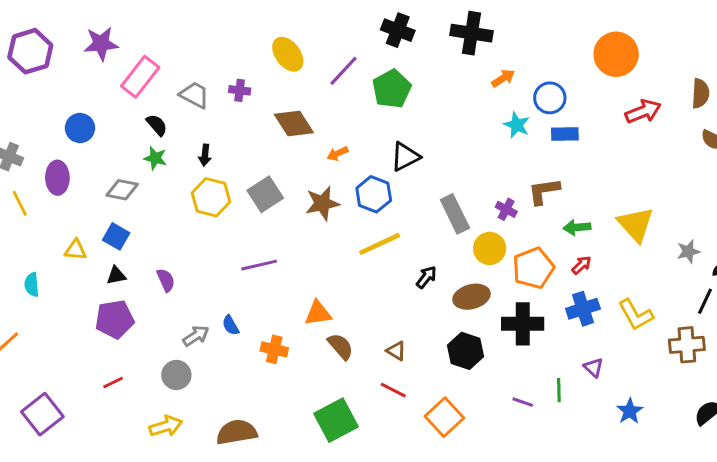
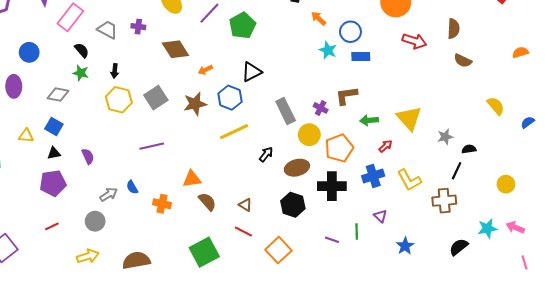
orange arrow: (503, 78) -> (319, 18), turned -105
red arrow: (643, 111) -> (414, 41), turned 40
red arrow: (581, 265) -> (385, 146), moved

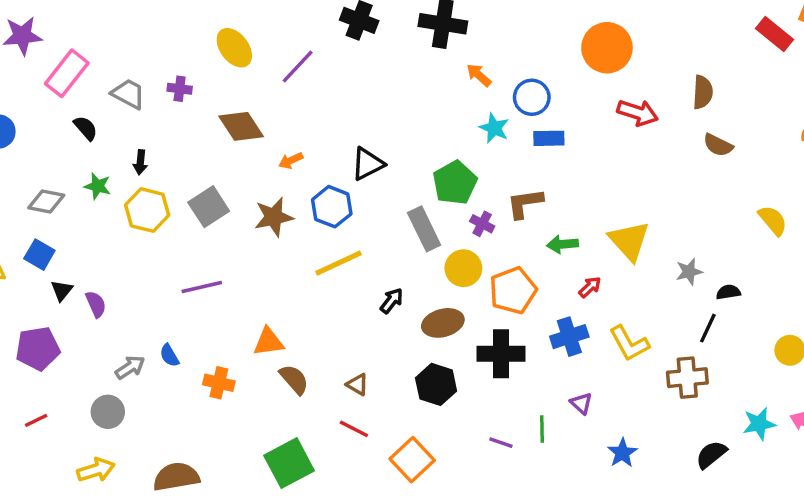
green pentagon: (242, 26) -> (455, 183), moved
green star: (81, 73) -> (98, 186), moved
black triangle: (54, 153) -> (62, 290), moved, turned -40

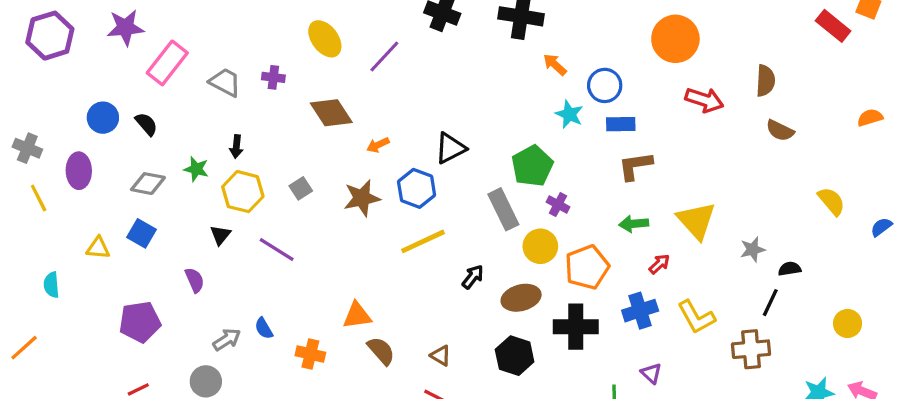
black semicircle: (86, 128) -> (146, 124), moved
brown L-shape: (525, 203) -> (635, 166), moved
gray square: (209, 207) -> (301, 188), size x0.6
purple line: (202, 287) -> (277, 249), moved, turned 45
black triangle: (62, 290) -> (220, 235), moved

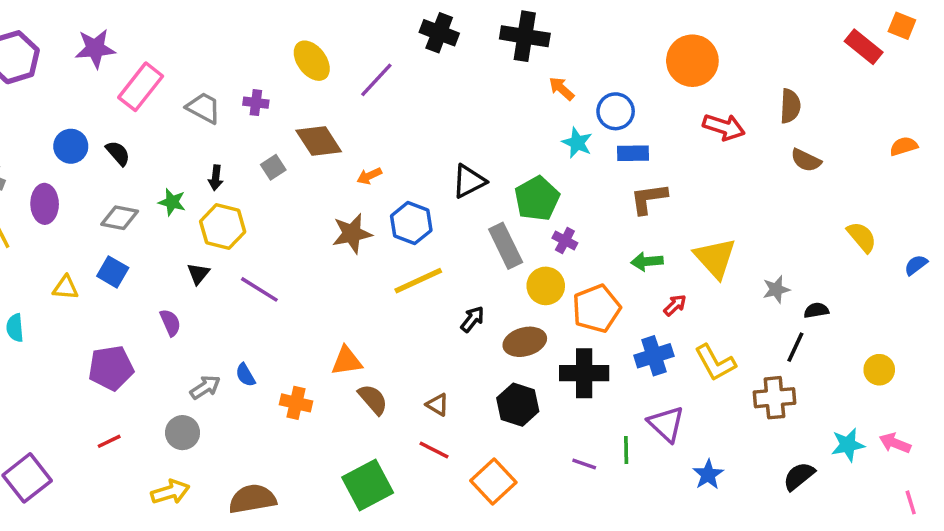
black triangle: (450, 148) -> (469, 181), moved
gray square: (301, 188) -> (273, 167), moved
purple triangle: (651, 373) -> (666, 424), size x1.6

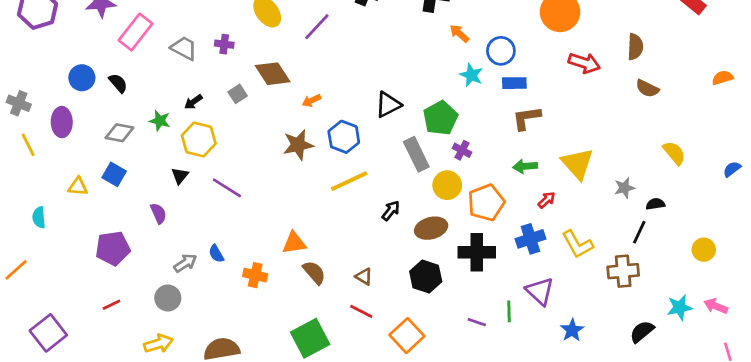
black arrow: (216, 178) -> (193, 102), turned 48
yellow semicircle: (862, 237) -> (674, 153), moved

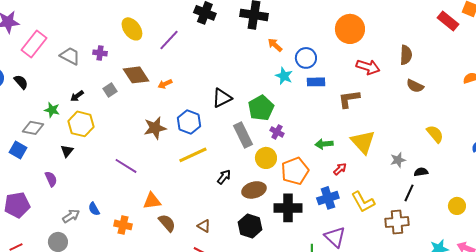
orange arrow: (312, 101) -> (165, 84), moved
brown L-shape: (526, 118) -> (349, 99), moved
gray diamond: (119, 133) -> (33, 128), moved
purple line: (227, 188) -> (126, 166), moved

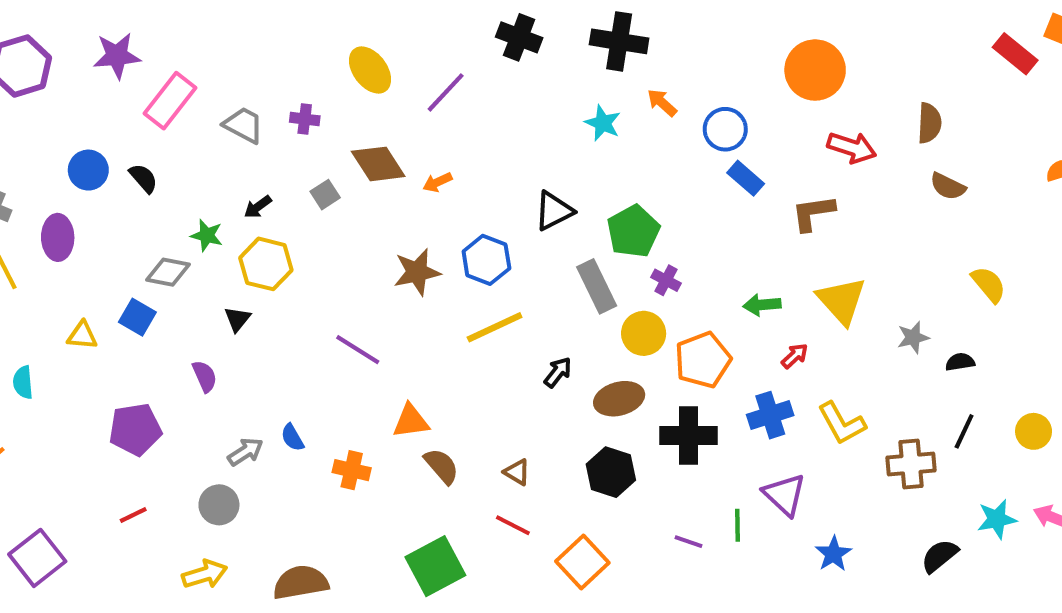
cyan star: (284, 76) -> (603, 123), moved
blue rectangle: (316, 82) -> (746, 178), turned 42
black line: (409, 193) -> (964, 431), moved

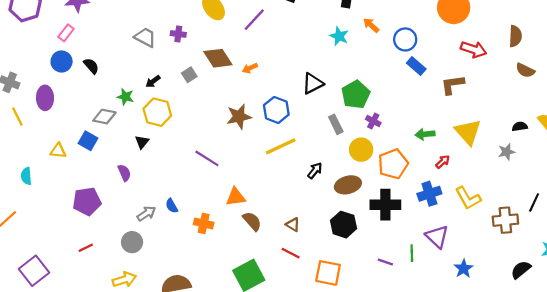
pink rectangle: (170, 101) -> (66, 33), moved, size x0.6
gray rectangle: (597, 286) -> (336, 124), size x0.7
black semicircle: (960, 362) -> (520, 126), moved
orange square: (582, 562) -> (328, 273), turned -36

